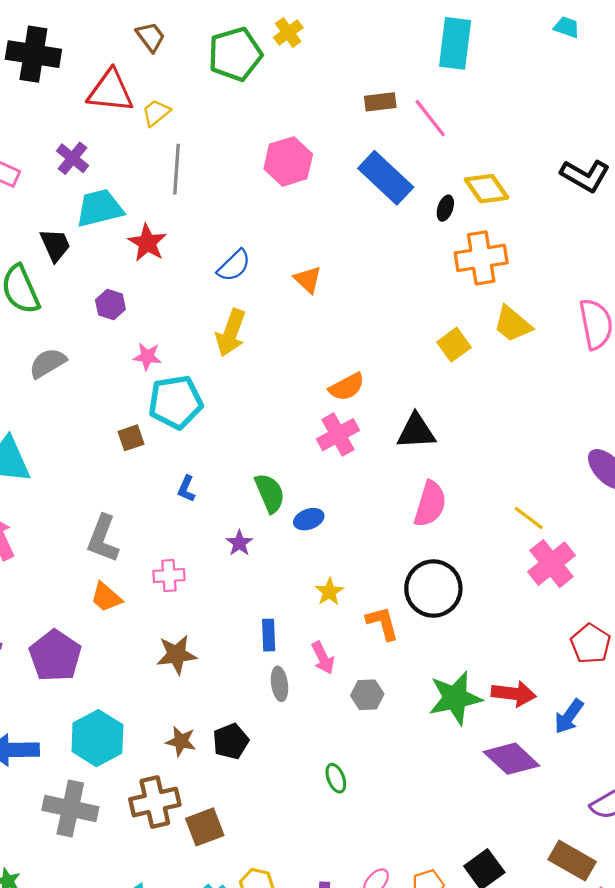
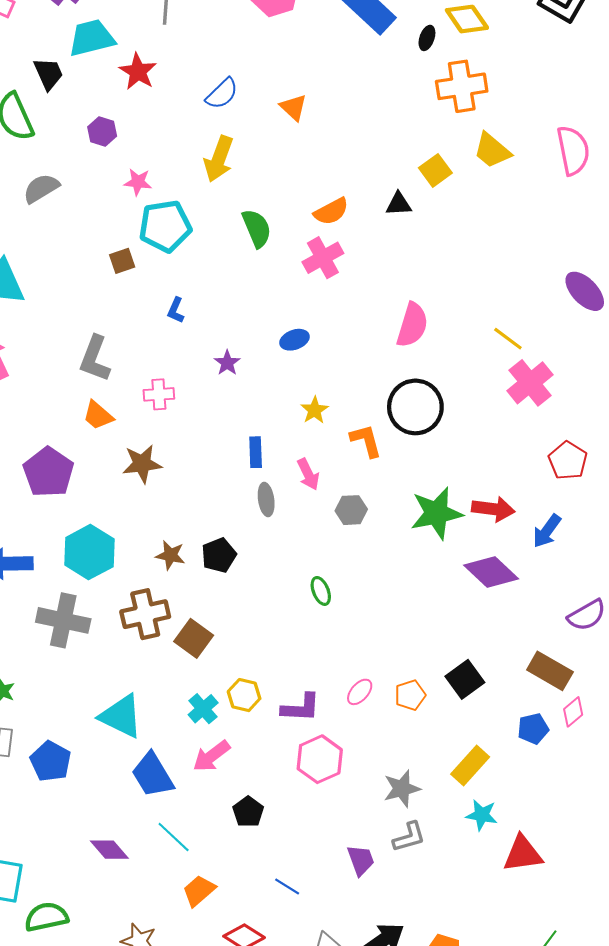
black triangle: (416, 431) -> (399, 204), moved, size x0.7
green semicircle: (270, 493) -> (257, 228), moved
brown star: (177, 655) -> (142, 464), moved
brown square: (205, 827) -> (194, 638), turned -33

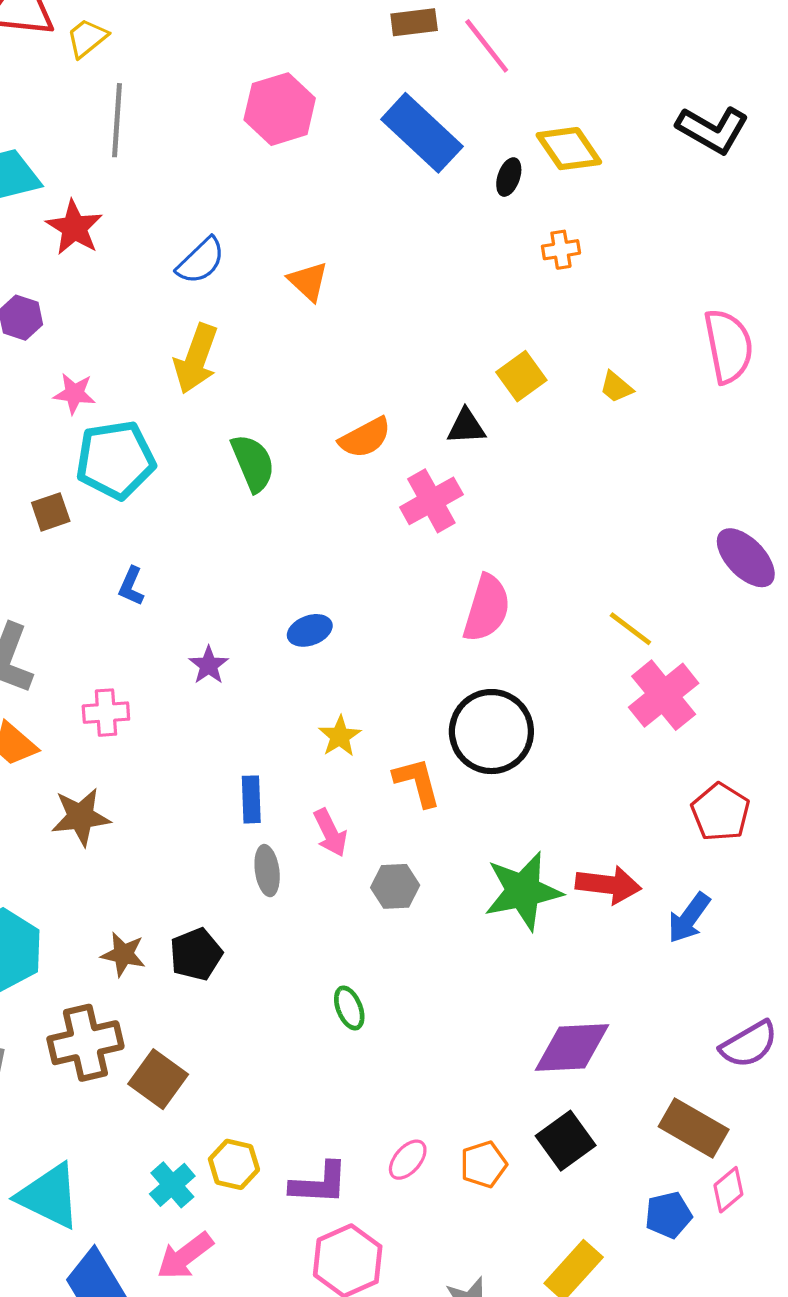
orange cross: (462, 86) -> (561, 250), size x0.5
yellow trapezoid: (492, 150) -> (616, 387), moved, size x0.6
pink cross: (323, 258) -> (431, 501), moved
purple diamond: (491, 572) -> (572, 1047), moved, turned -46

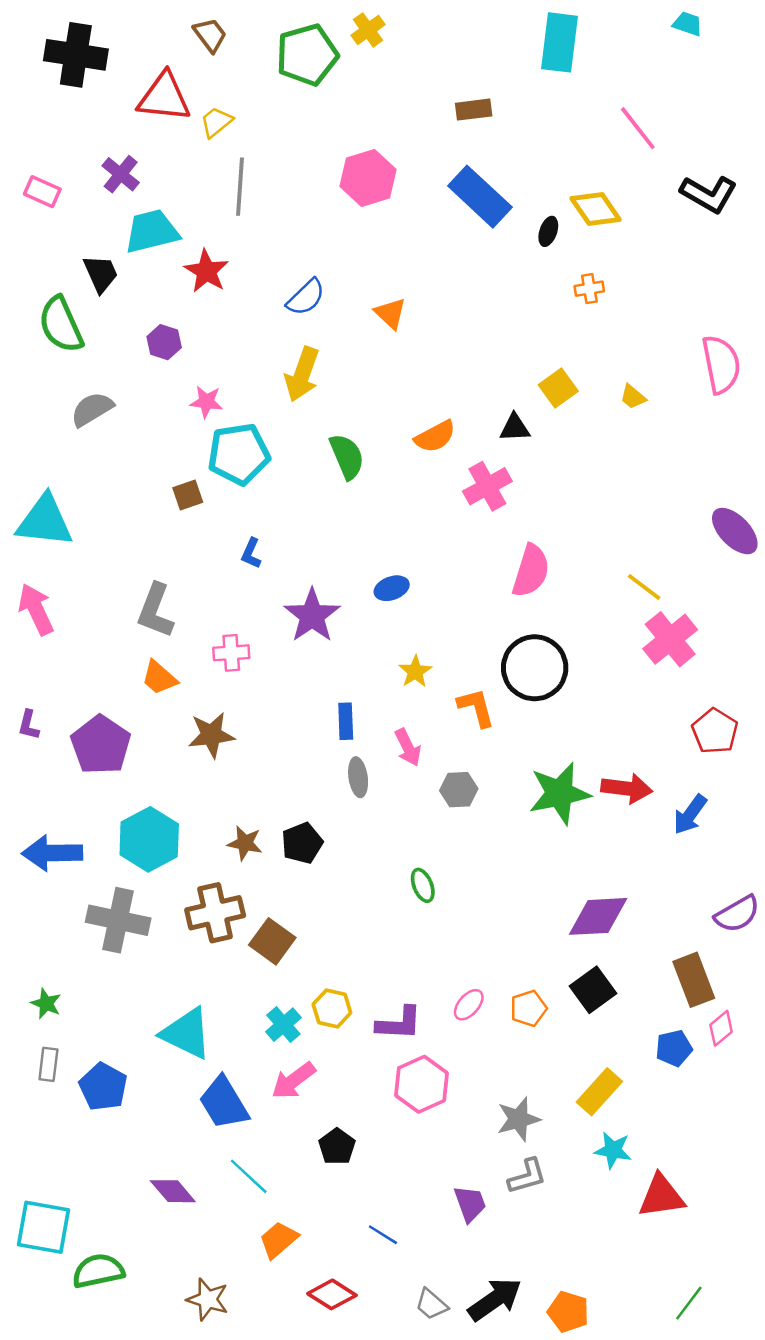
pink line: (487, 46) -> (638, 128), moved
purple star: (209, 665) -> (312, 616), size x1.8
brown rectangle: (694, 1128) -> (694, 980), turned 39

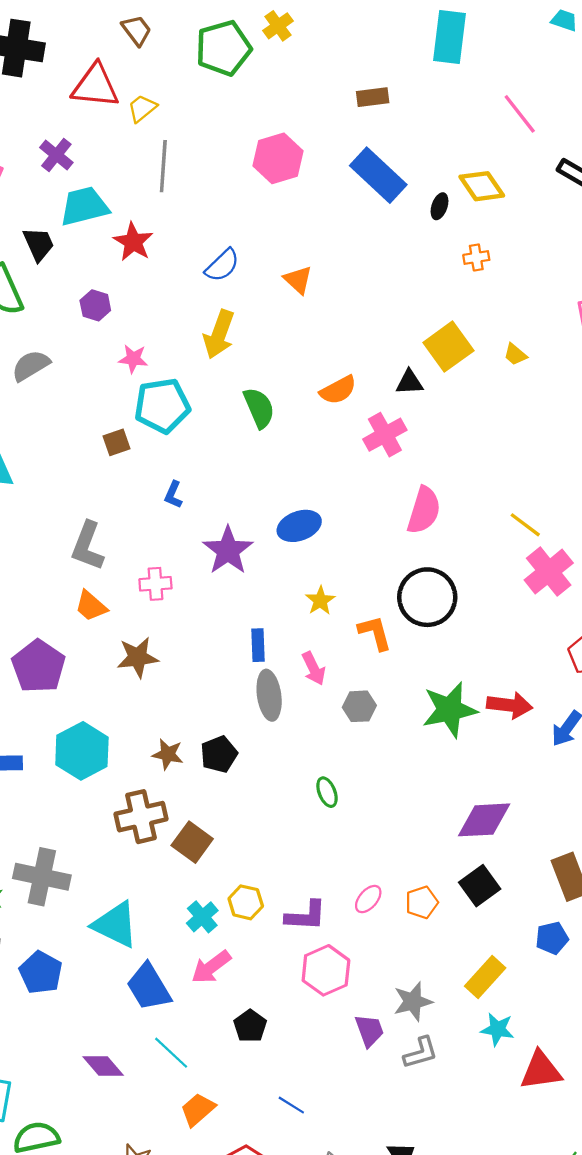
yellow square: (558, 388) -> (448, 347), size x1.4
blue ellipse: (392, 588) -> (299, 526), size x1.4
gray ellipse: (358, 777) -> (269, 695), size x1.4
gray cross: (118, 920) -> (42, 877), moved
purple trapezoid: (470, 1204) -> (369, 1030), moved

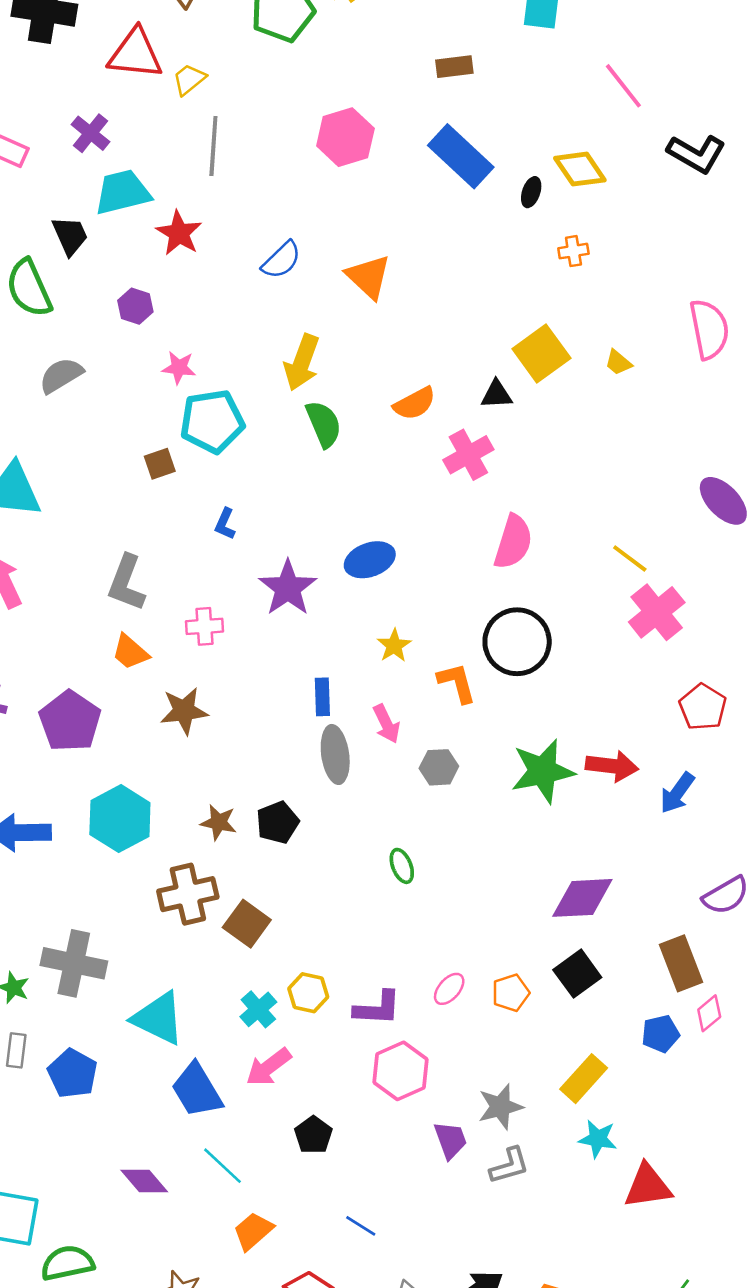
orange triangle: (298, 280) -> (368, 277), size x1.4
yellow arrow: (219, 334) -> (302, 363), moved

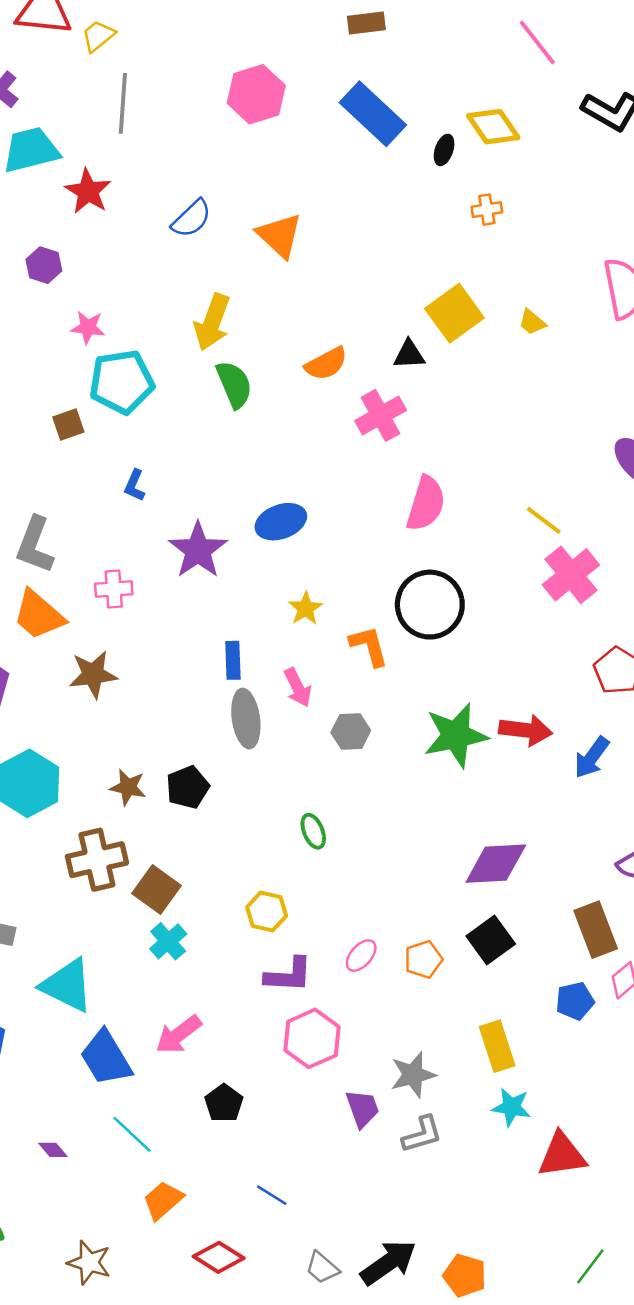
orange trapezoid: (130, 652) -> (39, 615), size x1.4
yellow hexagon: (308, 993) -> (267, 912), moved
cyan cross: (258, 1009) -> (168, 941), moved
yellow rectangle: (584, 1079) -> (497, 1046), turned -60
purple diamond: (144, 1181) -> (53, 1150), size x0.6

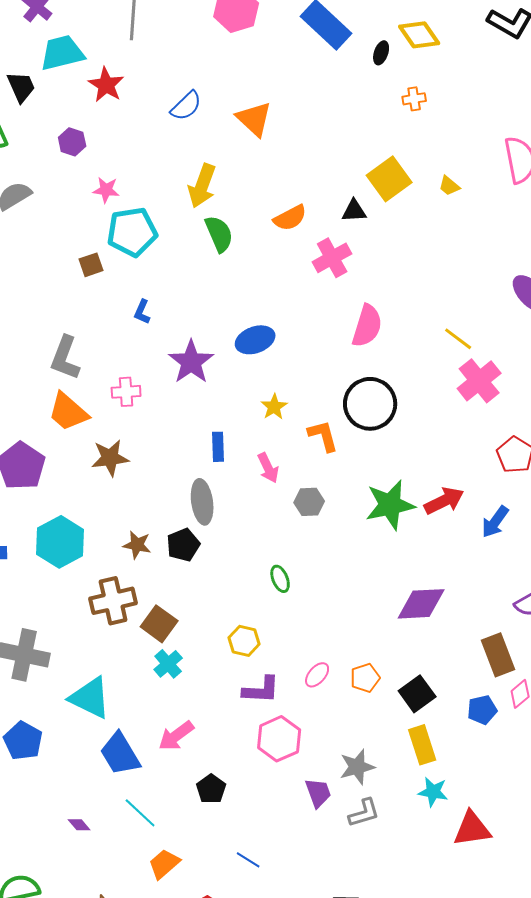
gray ellipse: (246, 719) -> (202, 502), moved
red arrow: (526, 730) -> (444, 501), turned -33
black square: (491, 940) -> (417, 694), moved

